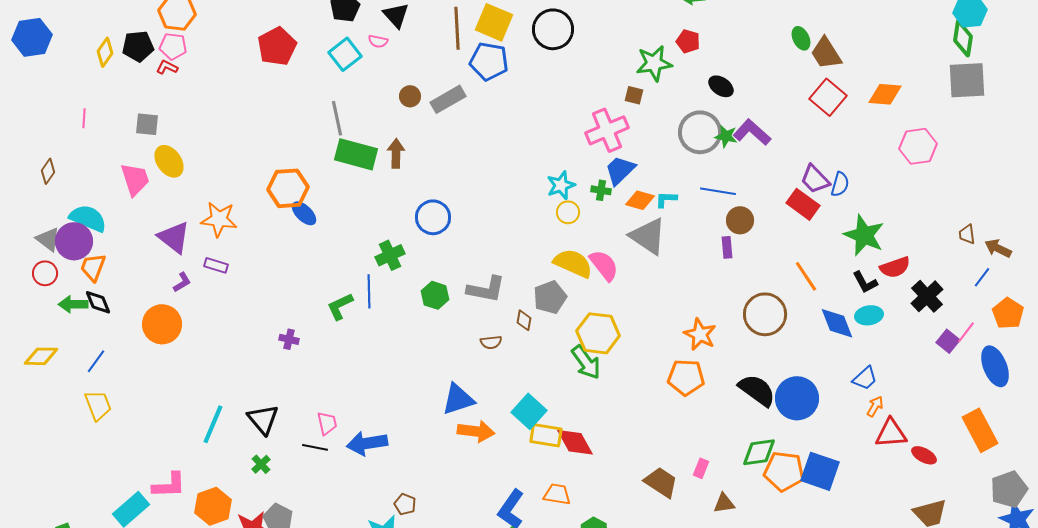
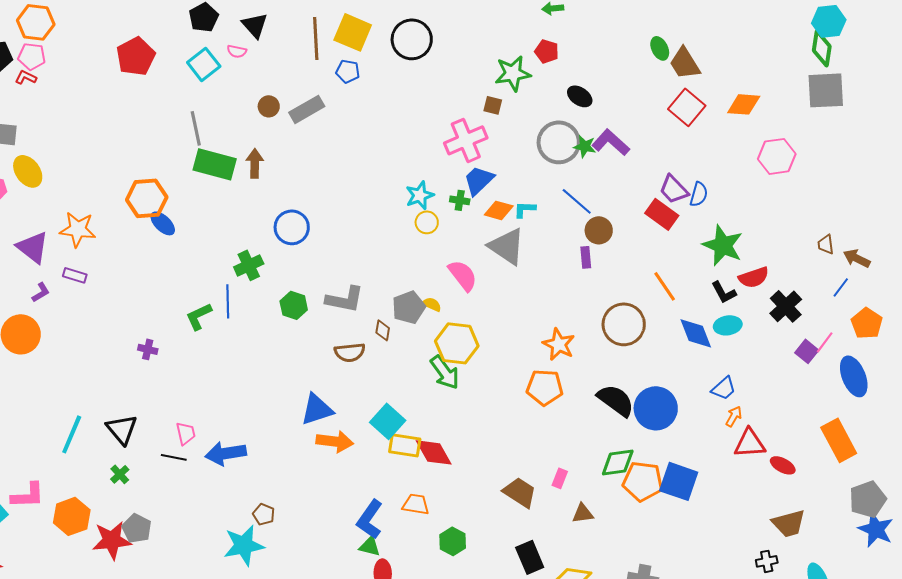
blue pentagon: (489, 61) -> (348, 71), size x0.6
blue line: (718, 191) -> (577, 201), turned 32
yellow semicircle: (573, 263) -> (432, 304), moved, size x0.5
brown semicircle: (491, 342) -> (350, 352), size x1.4

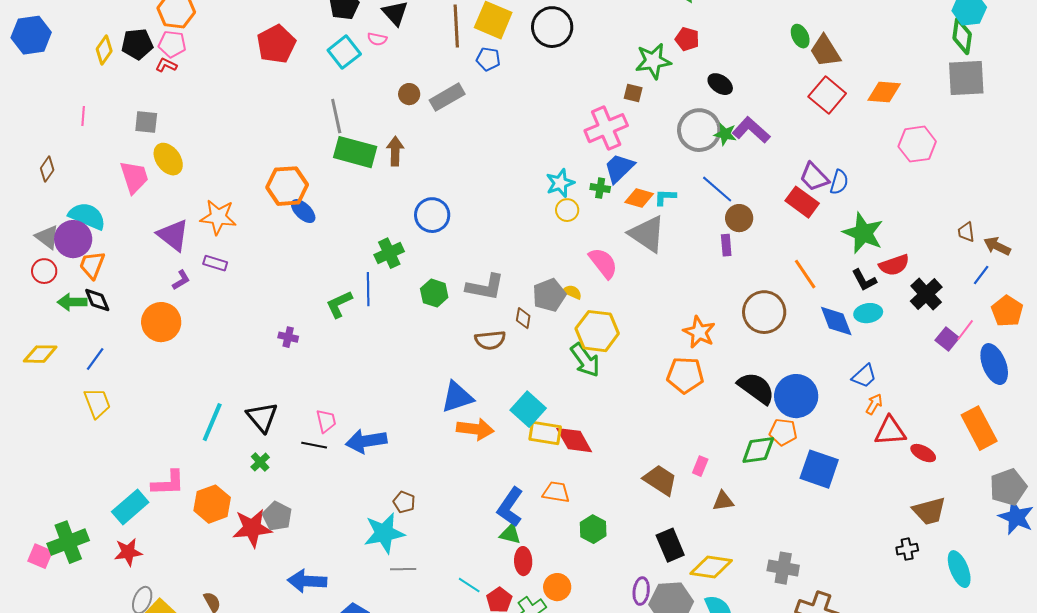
orange pentagon: (643, 481) -> (783, 432), moved, size x0.7

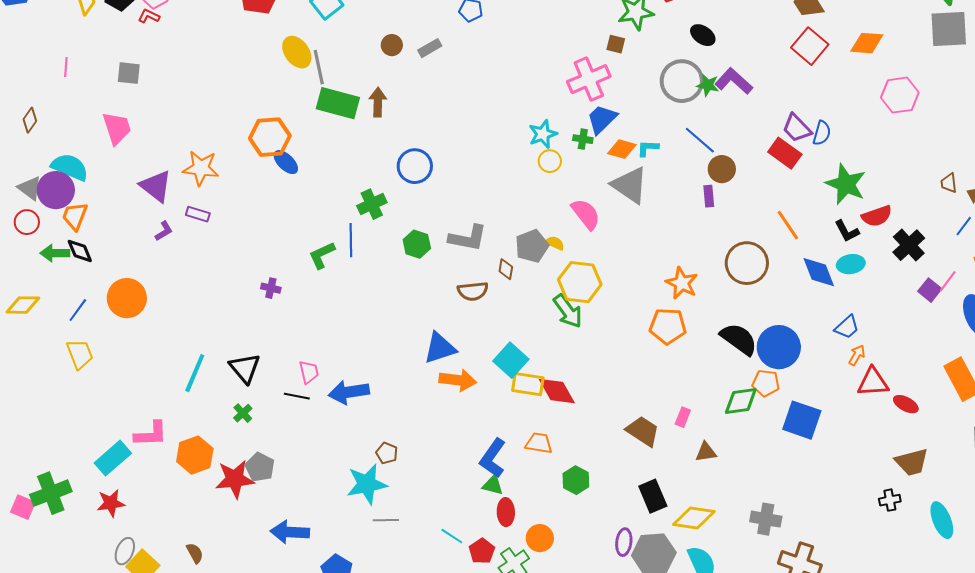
gray rectangle: (447, 97) -> (430, 48), size x0.7
yellow ellipse: (168, 159) -> (297, 52), moved
orange circle: (161, 322) -> (127, 298), moved

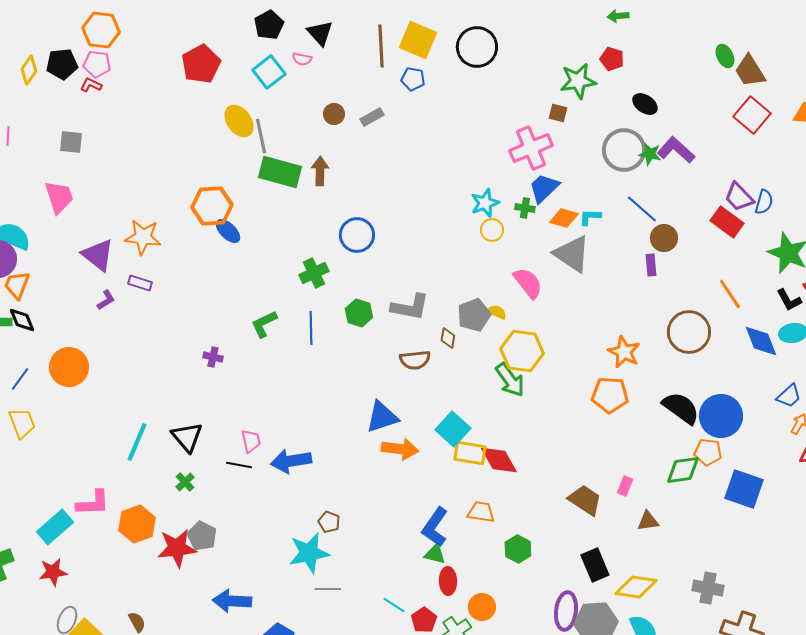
blue line: (351, 240) -> (311, 328), moved
purple ellipse: (624, 542) -> (566, 611), size x1.4

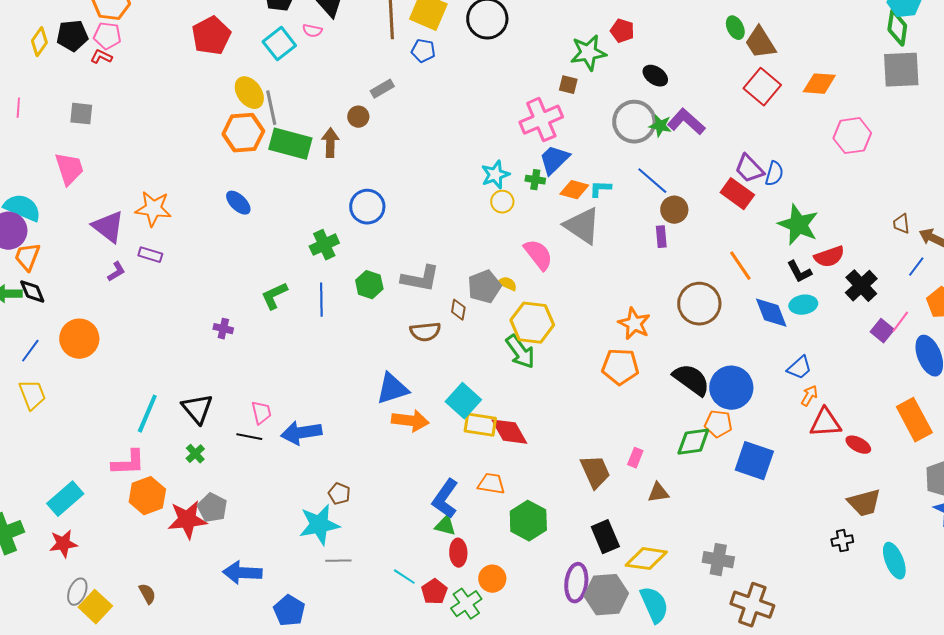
brown circle: (334, 114) -> (358, 117), moved
orange hexagon: (212, 206) -> (243, 133), moved
brown trapezoid: (585, 500) -> (595, 472), turned 33
pink L-shape: (93, 503) -> (128, 463), moved
green hexagon: (518, 549) -> (528, 521), size x1.4

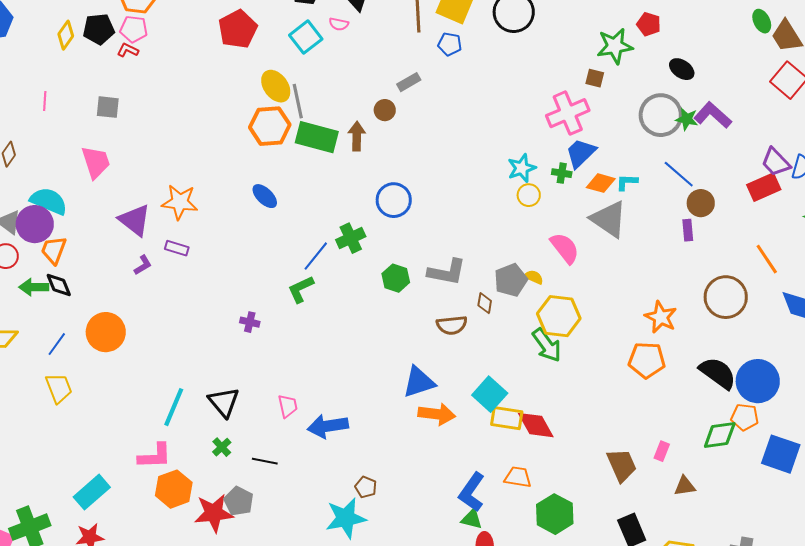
red rectangle: (737, 194) -> (764, 187), turned -60
blue line: (321, 300) -> (316, 256), moved, turned 40
black line: (249, 437) -> (265, 461), moved

